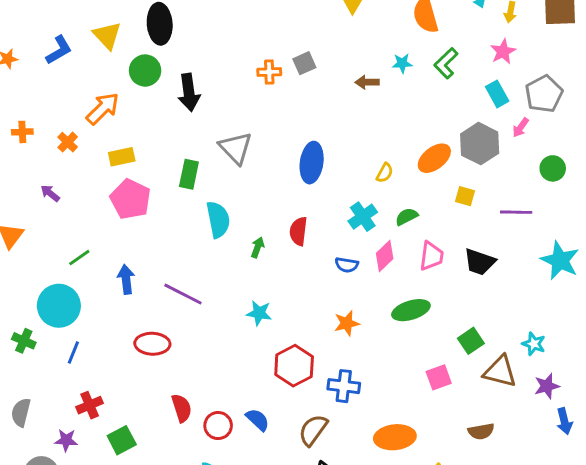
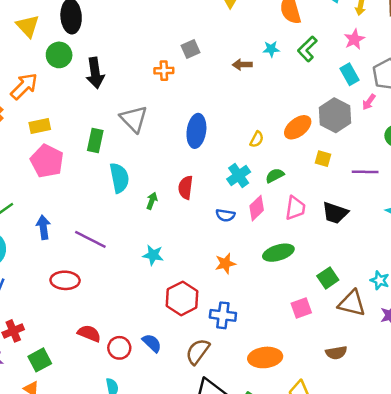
orange cross: (269, 72) -> (164, 71), moved
red semicircle: (182, 408) -> (89, 333), turned -50

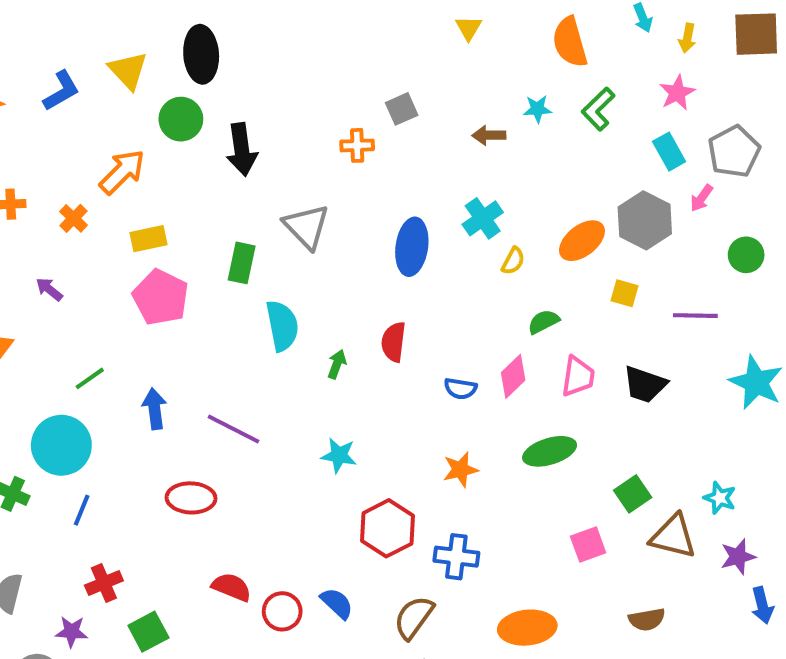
cyan cross: (239, 175) -> (483, 218), moved

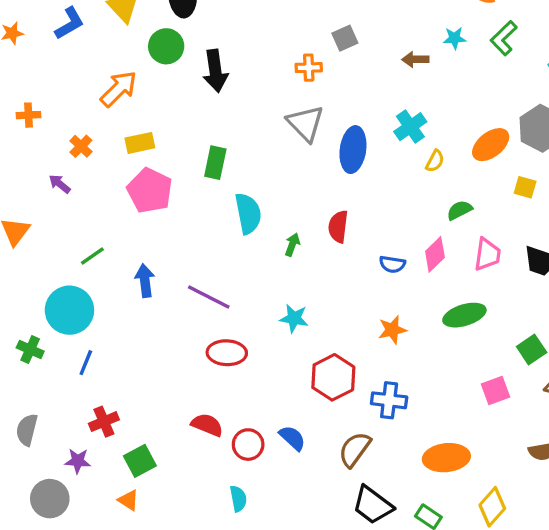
orange cross: (74, 218) -> (81, 146), moved
gray triangle: (306, 226) -> (305, 123), moved
red ellipse: (191, 498) -> (227, 353), moved

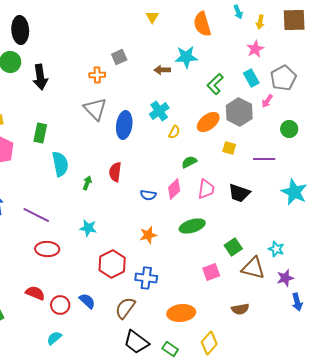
cyan star: (455, 38) -> (186, 57), size x1.6
green L-shape: (504, 38) -> (215, 84), moved
cyan semicircle: (238, 499) -> (54, 338), turned -119

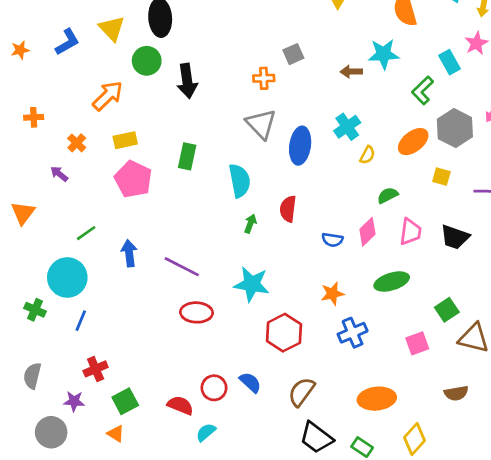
cyan rectangle: (251, 78) -> (449, 62), moved
cyan semicircle: (60, 164) -> (240, 181), moved
cyan star: (88, 228) -> (252, 284), size x1.5
blue cross: (146, 278) -> (353, 333), moved, turned -30
red semicircle: (35, 293) -> (180, 405), moved

